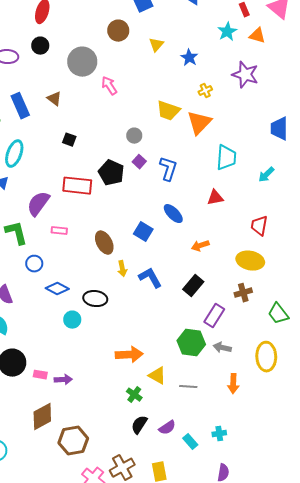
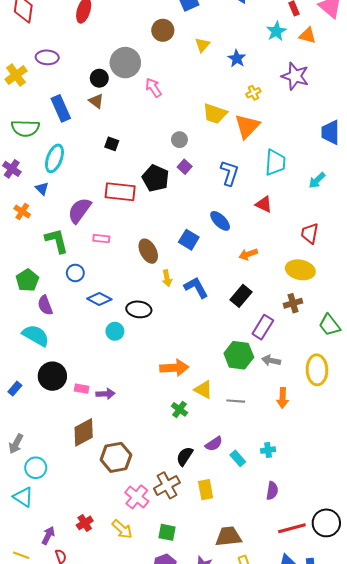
black circle: (40, 46) -> (99, 78), moved
blue L-shape: (168, 169) -> (229, 173), moved
red triangle: (215, 198) -> (264, 204), turned 36
black semicircle: (139, 425) -> (185, 456), moved

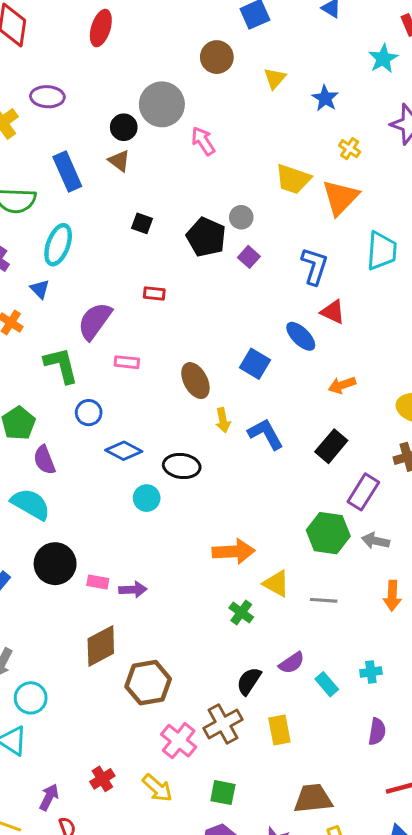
yellow cross: (253, 93) -> (350, 149), turned -32
black pentagon: (156, 178) -> (206, 237), moved
red rectangle: (120, 192) -> (154, 294), size x0.5
red triangle: (264, 204) -> (333, 312), moved

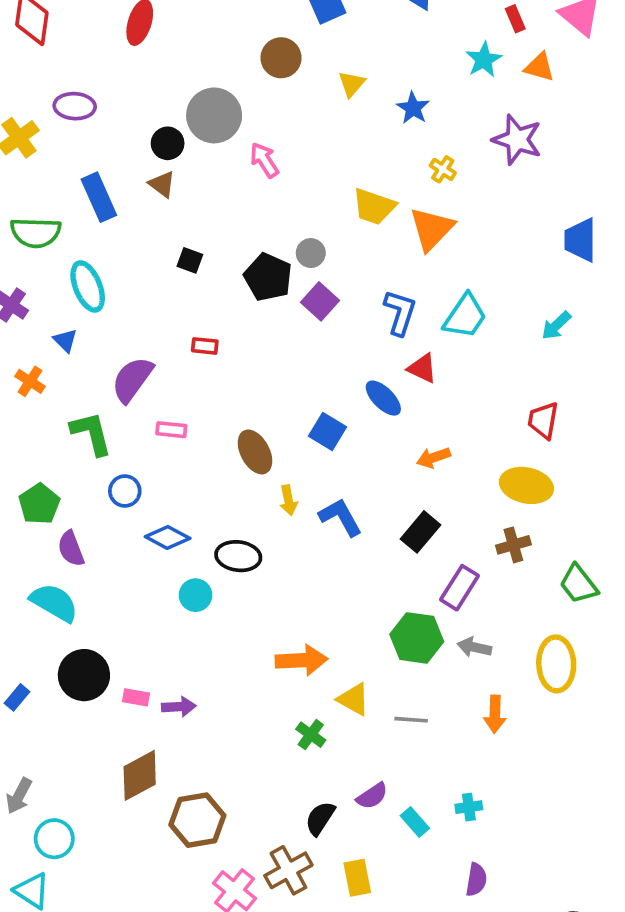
cyan ellipse: (58, 245) -> (88, 286), turned -42
cyan trapezoid: (382, 251) -> (465, 316), moved, turned 30
purple square: (249, 257) -> (320, 301), size x1.4

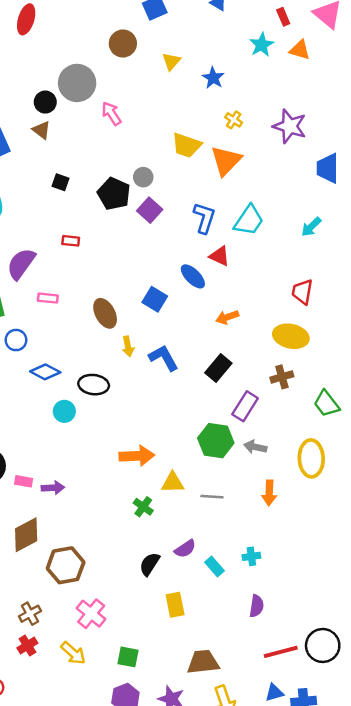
purple star: (517, 140) -> (290, 126), moved
yellow triangle: (354, 699) -> (173, 483), turned -30
brown cross: (288, 870) -> (30, 614), moved, size x0.7

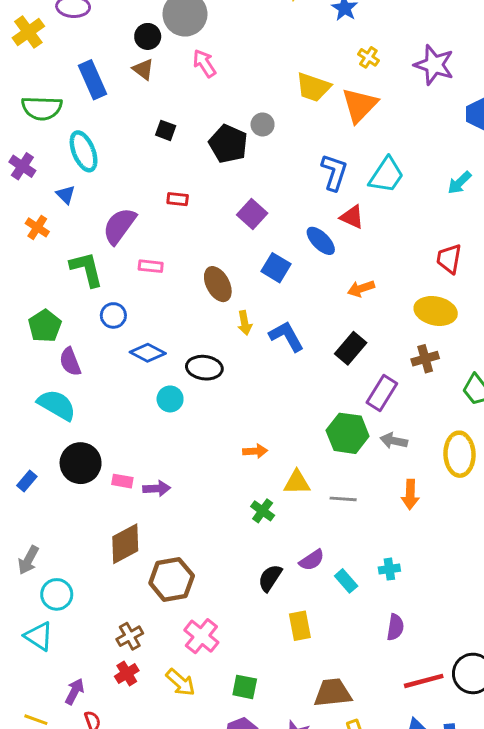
pink arrow: (111, 114) -> (204, 63), moved
purple square: (150, 210) -> (252, 214), moved
orange arrow: (137, 456) -> (255, 451), size x0.6

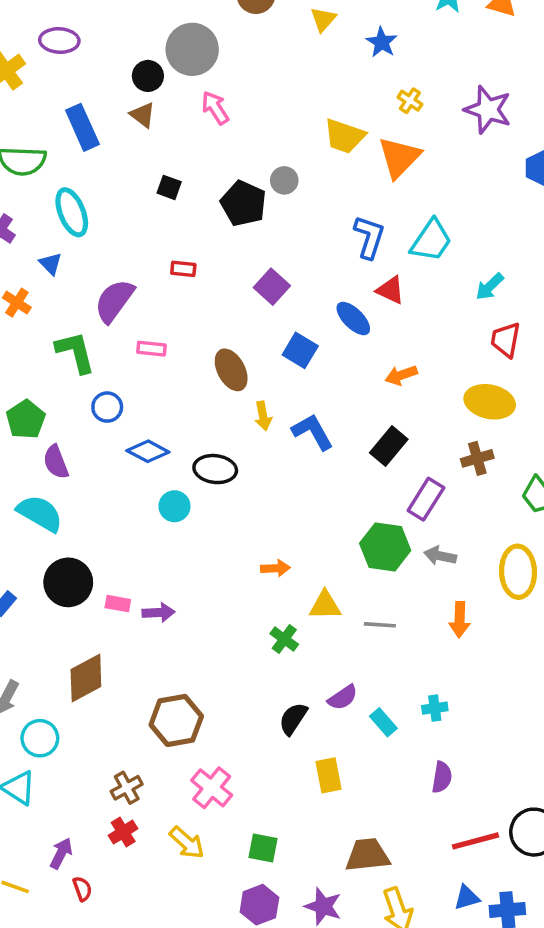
cyan arrow: (459, 183) -> (490, 287), moved
brown diamond: (125, 544) -> (86, 678), moved

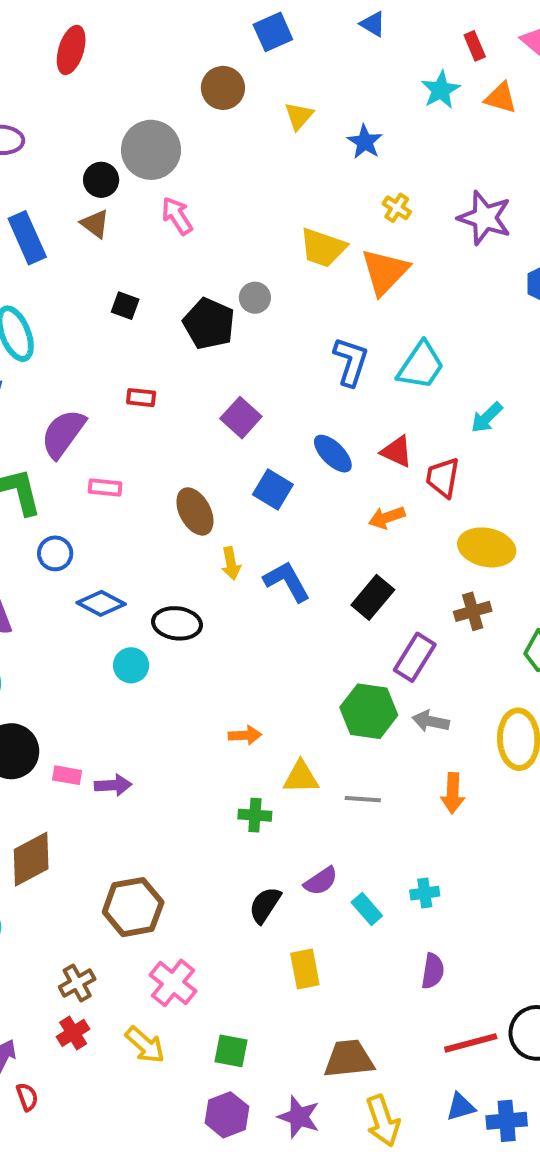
red triangle: (391, 290) -> (397, 452), moved
red trapezoid: (506, 340) -> (443, 478), moved
green cross: (284, 639) -> (255, 815), turned -32

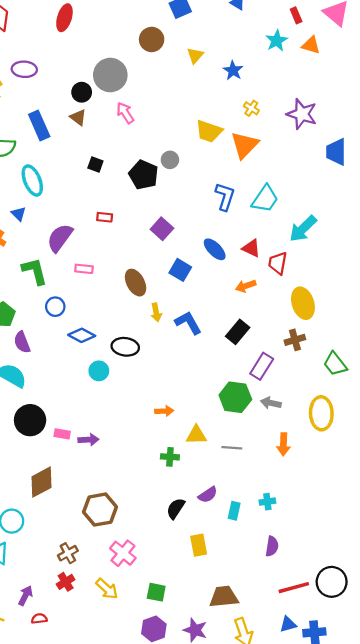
cyan arrow: (487, 418) -> (303, 229), size x1.5
yellow ellipse: (487, 547) -> (303, 303), turned 60
cyan rectangle: (367, 909) -> (234, 511), turned 54
red semicircle: (27, 1097) -> (39, 619), turned -77

